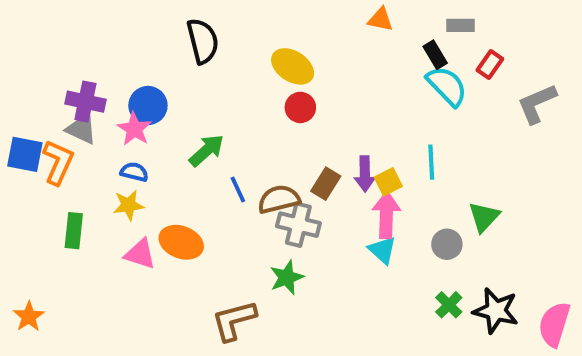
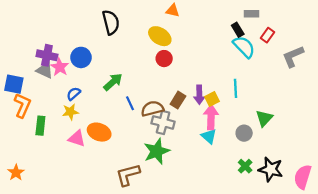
orange triangle: (380, 20) -> (173, 11), moved
pink star: (134, 129) -> (60, 67), moved
orange L-shape: (58, 162) -> (22, 105), moved
blue semicircle: (134, 172) -> (74, 94), turned -56
green star: (287, 277) -> (157, 151), size x1.4

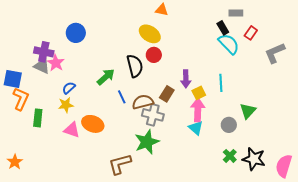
black semicircle: (111, 22) -> (135, 66), moved
blue circle: (81, 57) -> (76, 33), moved
purple arrow: (199, 95) -> (186, 79), moved

